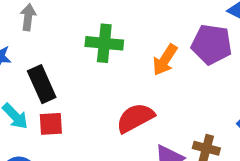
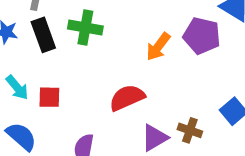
green cross: (104, 43) -> (85, 27), moved
black rectangle: (42, 84) -> (43, 35), moved

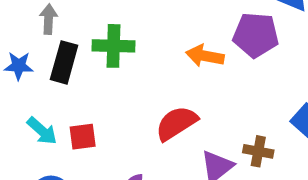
black rectangle: (43, 35) -> (64, 62), turned 44
orange arrow: (158, 47) -> (205, 56), turned 72

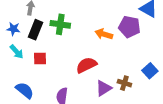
cyan arrow: (42, 131) -> (17, 52), moved
red square: (83, 137) -> (40, 58), moved

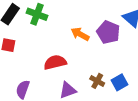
brown cross: (124, 83) -> (97, 81), moved

